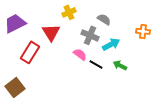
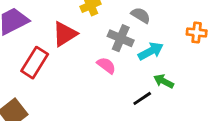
red triangle: (51, 32) -> (65, 34), turned 30
black line: (96, 64) -> (142, 98), moved, turned -64

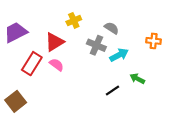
pink semicircle: (106, 65) -> (57, 65), moved
green arrow: (164, 81) -> (137, 79), moved

